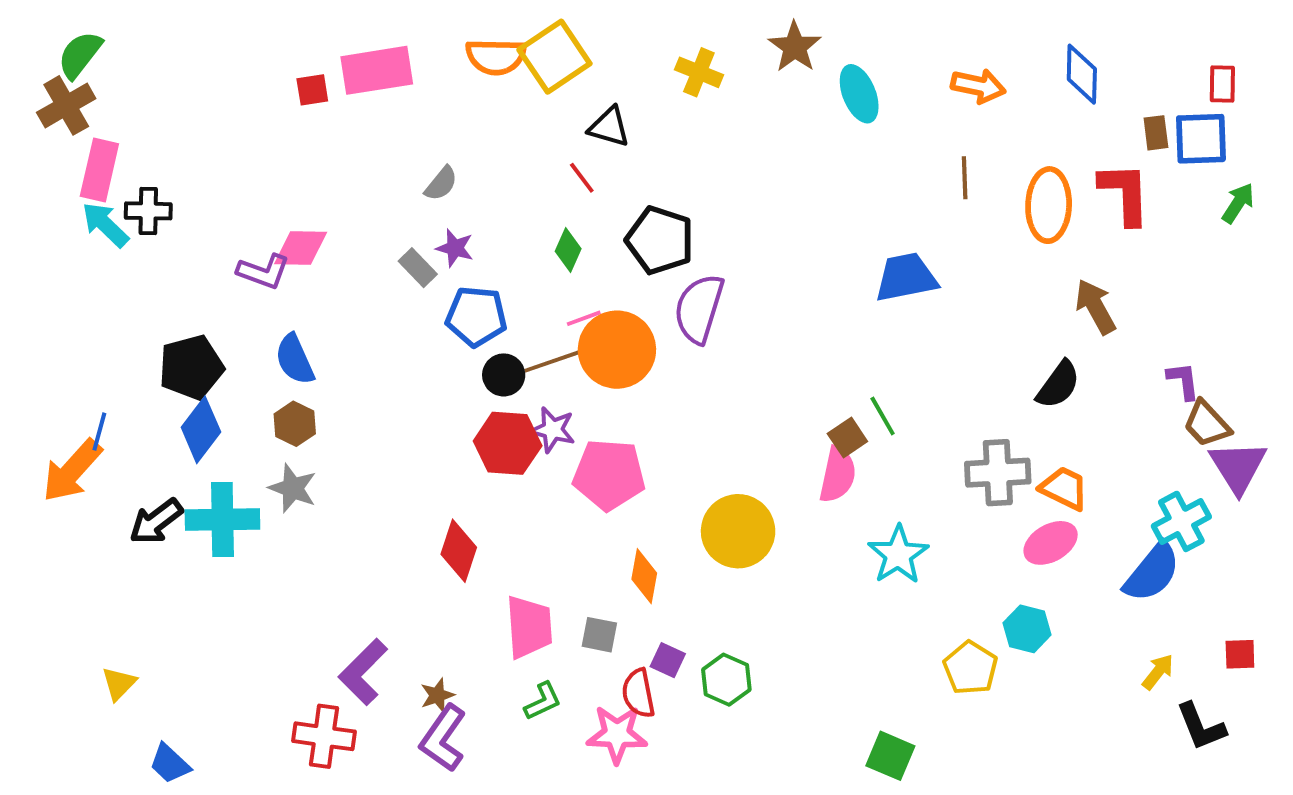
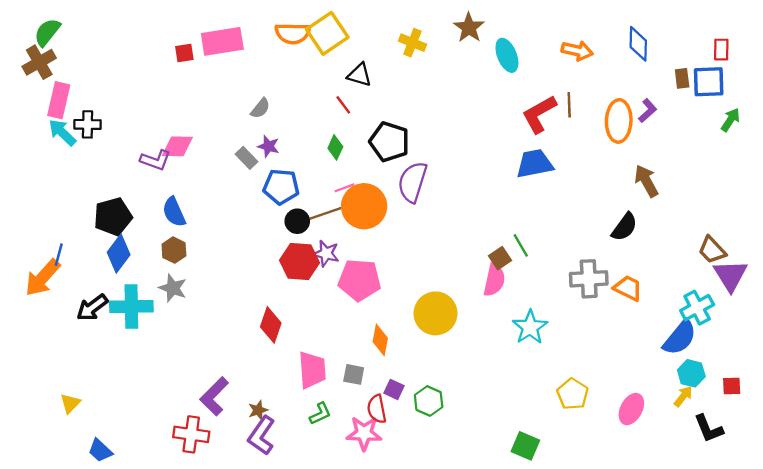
red L-shape: (1125, 193) -> (539, 114), moved, turned -117
purple L-shape: (1183, 381) -> (648, 111), moved, turned 55
pink ellipse: (1051, 543) -> (631, 409), moved, turned -32
cyan hexagon: (1027, 629) -> (691, 373), moved

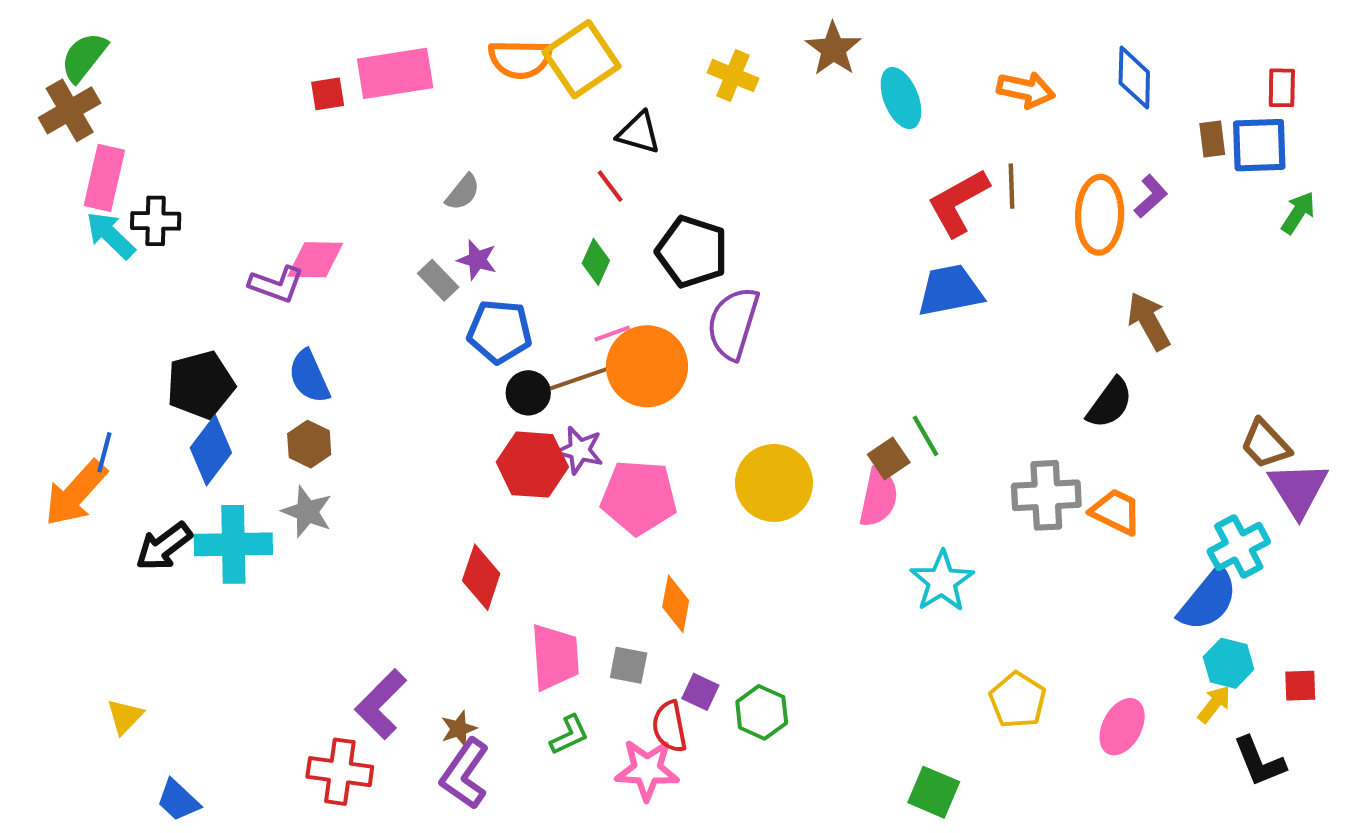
yellow circle: (436, 313) -> (774, 483), moved

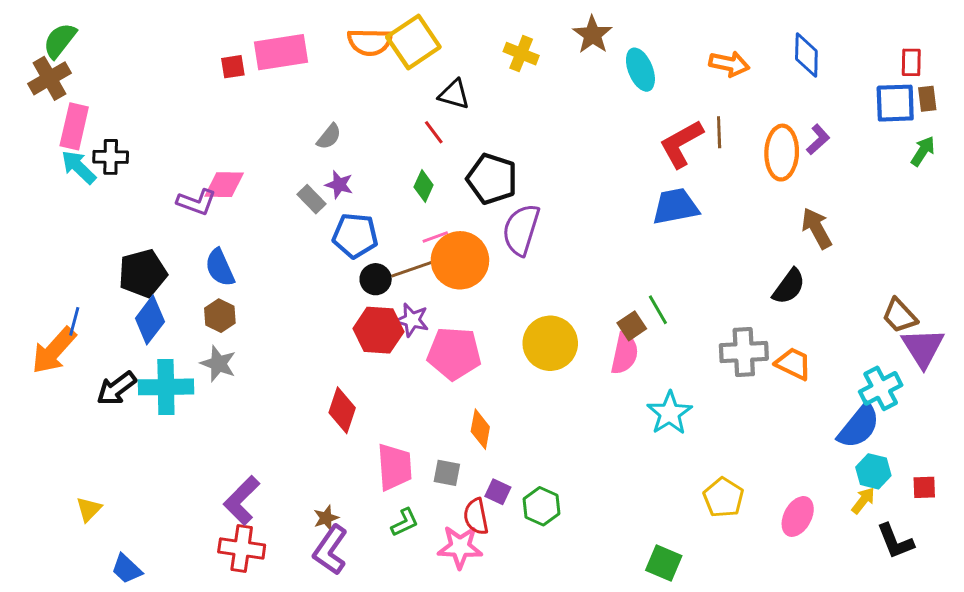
brown rectangle: (1212, 139) -> (927, 99), moved
purple L-shape: (381, 704) -> (242, 500), moved

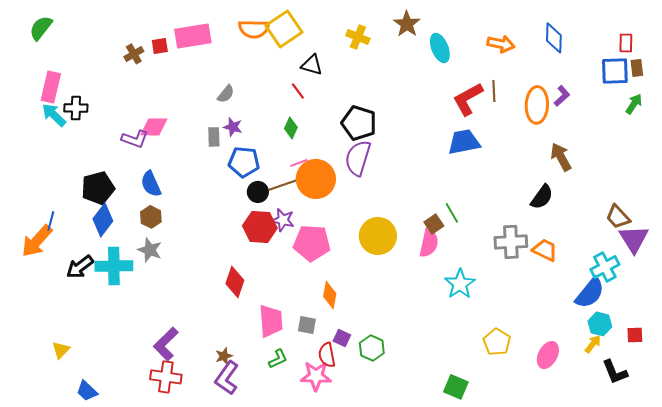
brown cross: (49, 78) -> (134, 54), moved, size x0.7
black pentagon: (492, 179) -> (359, 123), moved
gray rectangle: (312, 199) -> (214, 137), turned 42

